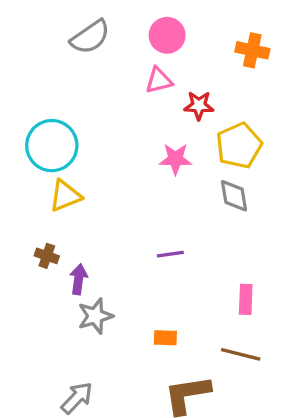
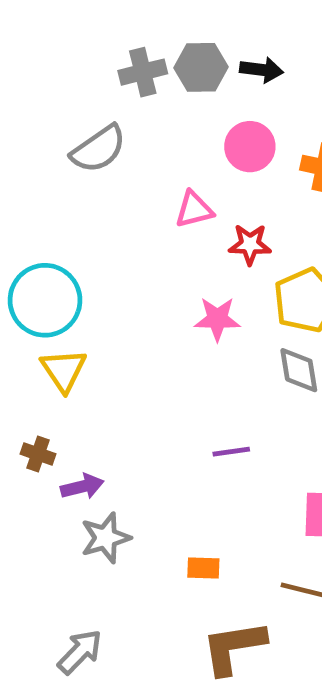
pink circle: (167, 35) -> (250, 147), moved
yellow triangle: (65, 196) -> (64, 370), turned -42
purple line: (170, 254) -> (231, 452), moved
purple arrow: (79, 279) -> (82, 487), turned 68

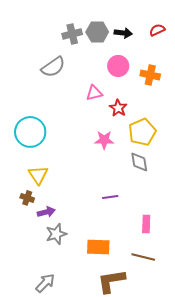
red star: (250, 244) -> (118, 108), turned 30
yellow triangle: (64, 370) -> (38, 175), moved
orange rectangle: (203, 568) -> (98, 247), size x1.6

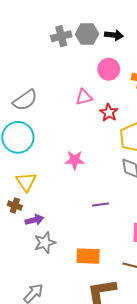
gray semicircle: (53, 67) -> (25, 100), moved
pink star: (104, 140) -> (75, 160), moved

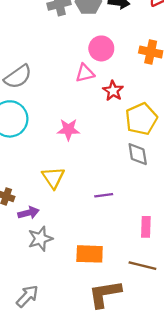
pink circle: (109, 69) -> (101, 48), moved
pink star: (75, 160) -> (68, 129), moved
yellow triangle: (26, 182) -> (53, 178), moved

